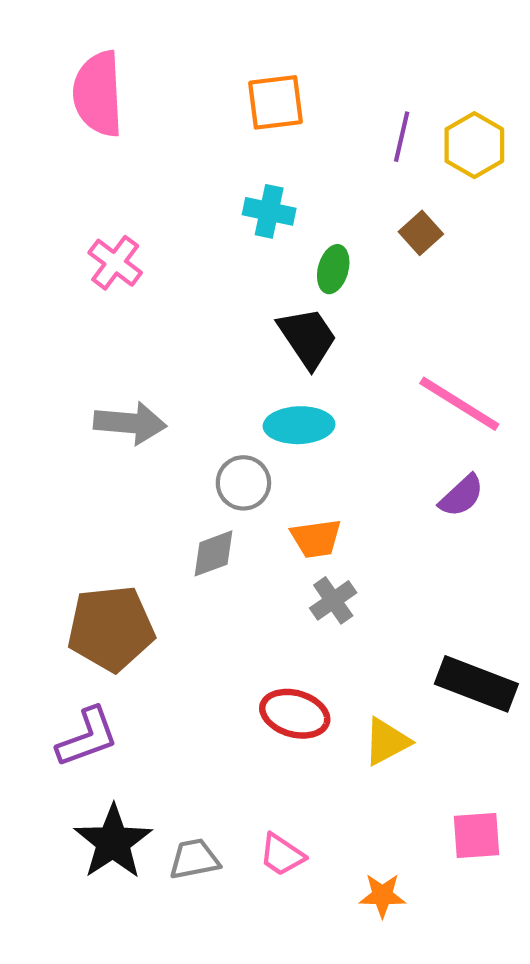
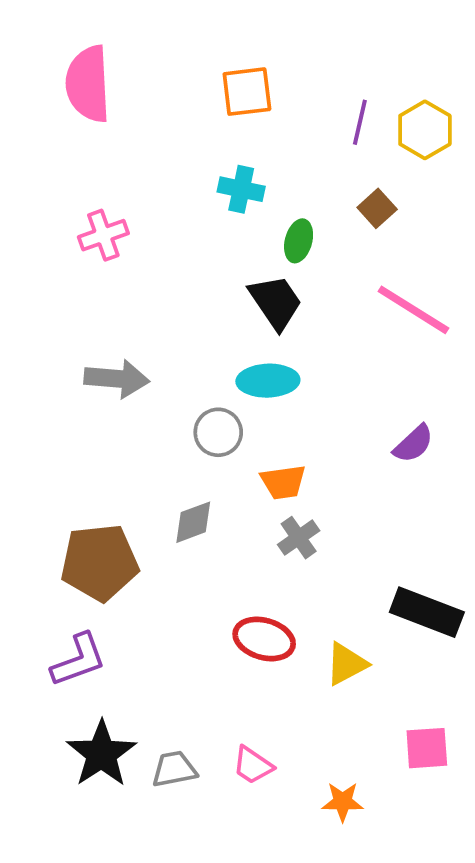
pink cross: (115, 263) -> (103, 235), turned 33
pink line: (459, 404) -> (413, 310), moved
gray diamond: (214, 553) -> (193, 522), moved

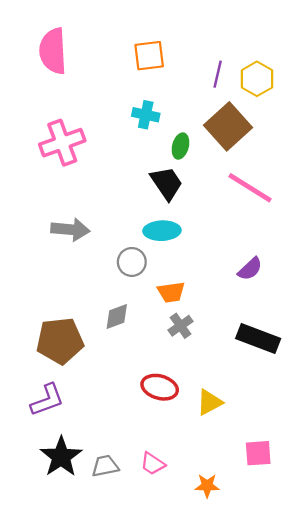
brown square: (377, 208) -> (228, 126), size x2.0
pink cross: (103, 235) -> (62, 143), size x1.5
black rectangle: (427, 612) -> (258, 338), moved

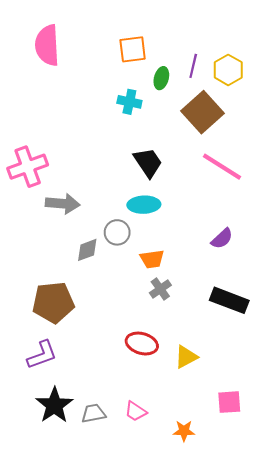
pink cross: (62, 143) -> (28, 167), moved
green ellipse: (180, 146) -> (161, 78), moved
gray diamond: (117, 316) -> (87, 250), moved

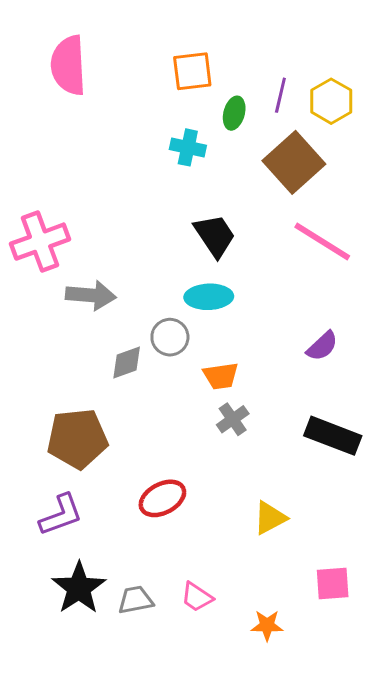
red ellipse: (142, 343) -> (162, 498), moved, turned -44

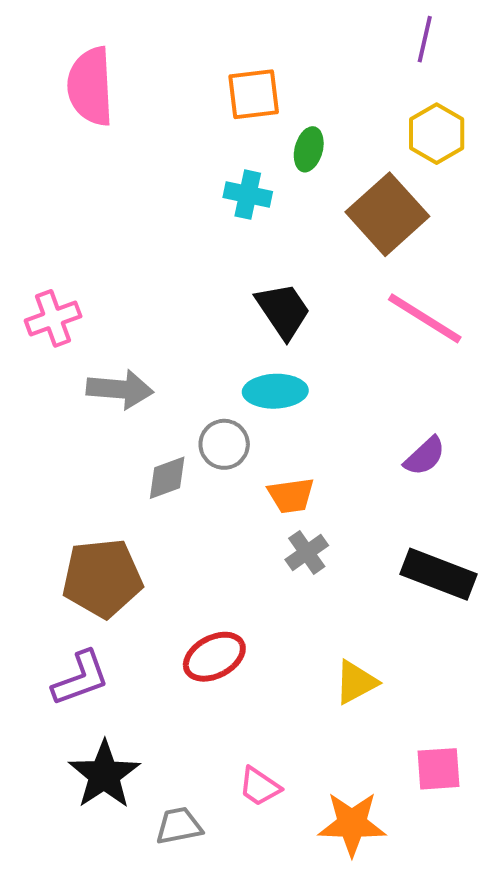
purple line: (280, 95) -> (425, 39), moved
pink cross: (40, 242) -> (53, 318), size x0.7
gray trapezoid: (136, 600) -> (179, 826), moved
orange star: (267, 625) -> (352, 824), size x1.6

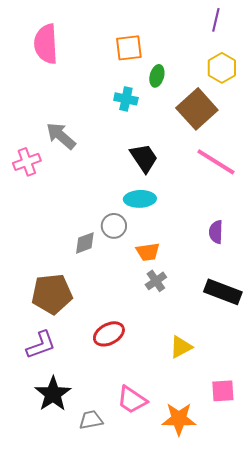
gray arrow: (120, 389) -> (61, 136), moved, turned -144
purple semicircle: (425, 456) -> (216, 232), turned 135
pink trapezoid: (260, 786) -> (132, 400), size x1.4

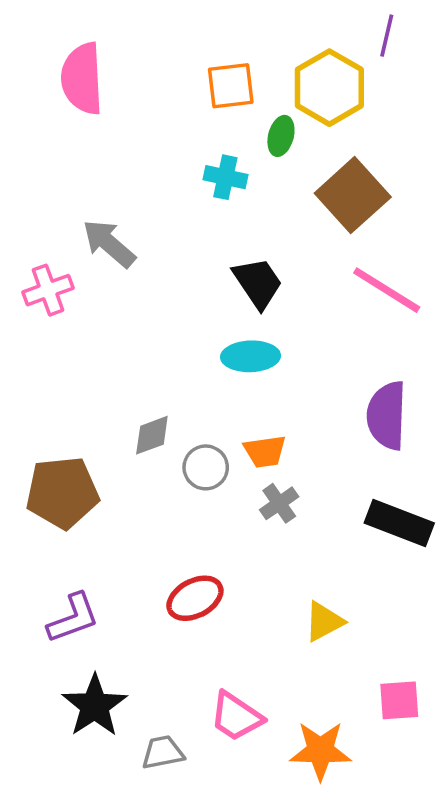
yellow hexagon: (222, 68) -> (329, 88), moved, size x1.4
gray circle: (114, 226) -> (206, 467), moved
purple semicircle: (216, 232) -> (387, 415), size x1.6
brown pentagon: (52, 294) -> (62, 493), moved

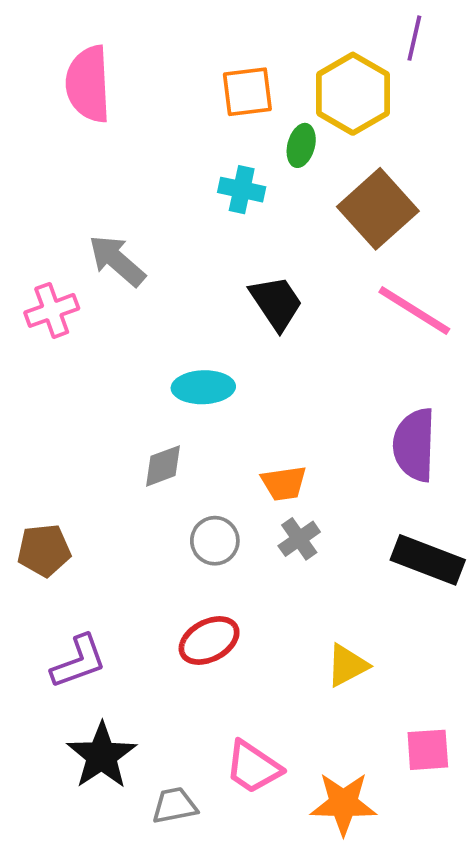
cyan ellipse: (251, 356) -> (203, 387), moved
gray circle: (206, 467) -> (215, 541), moved
brown pentagon: (62, 493) -> (44, 550), moved, size x0.7

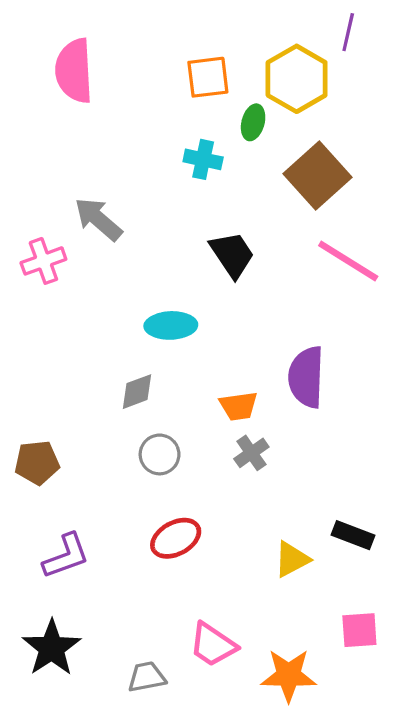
purple semicircle: (414, 445) -> (306, 377), moved
gray circle: (215, 541) -> (160, 454), moved
black rectangle: (428, 560) -> (353, 535), moved, size x0.7
black star: (102, 756) -> (52, 648), moved

